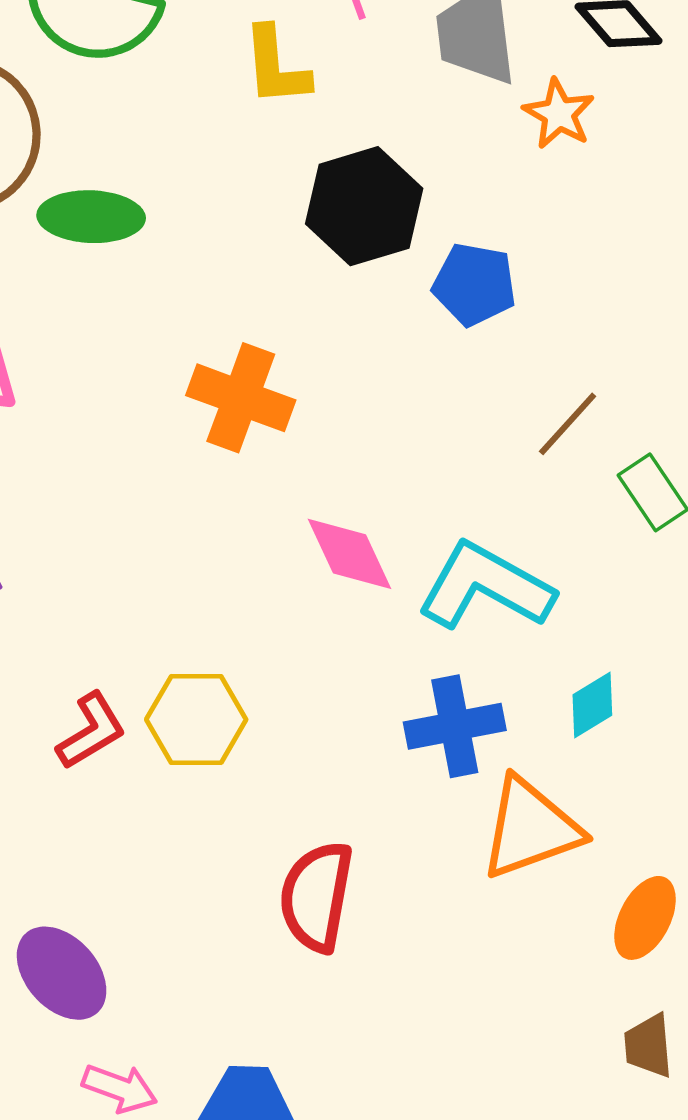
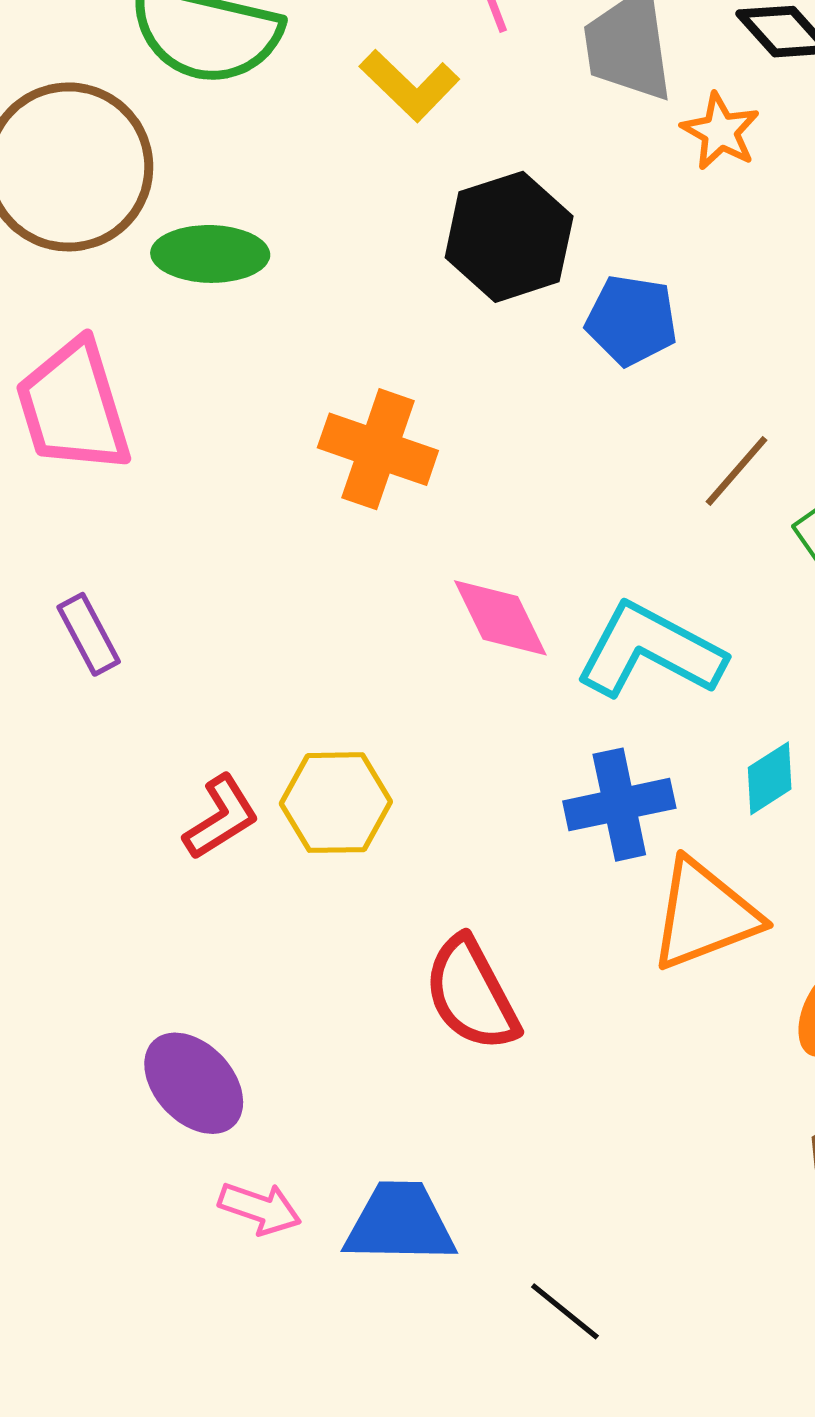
yellow L-shape: (276, 66) -> (409, 85), turned -40
red semicircle: (316, 896) -> (471, 994), turned -37

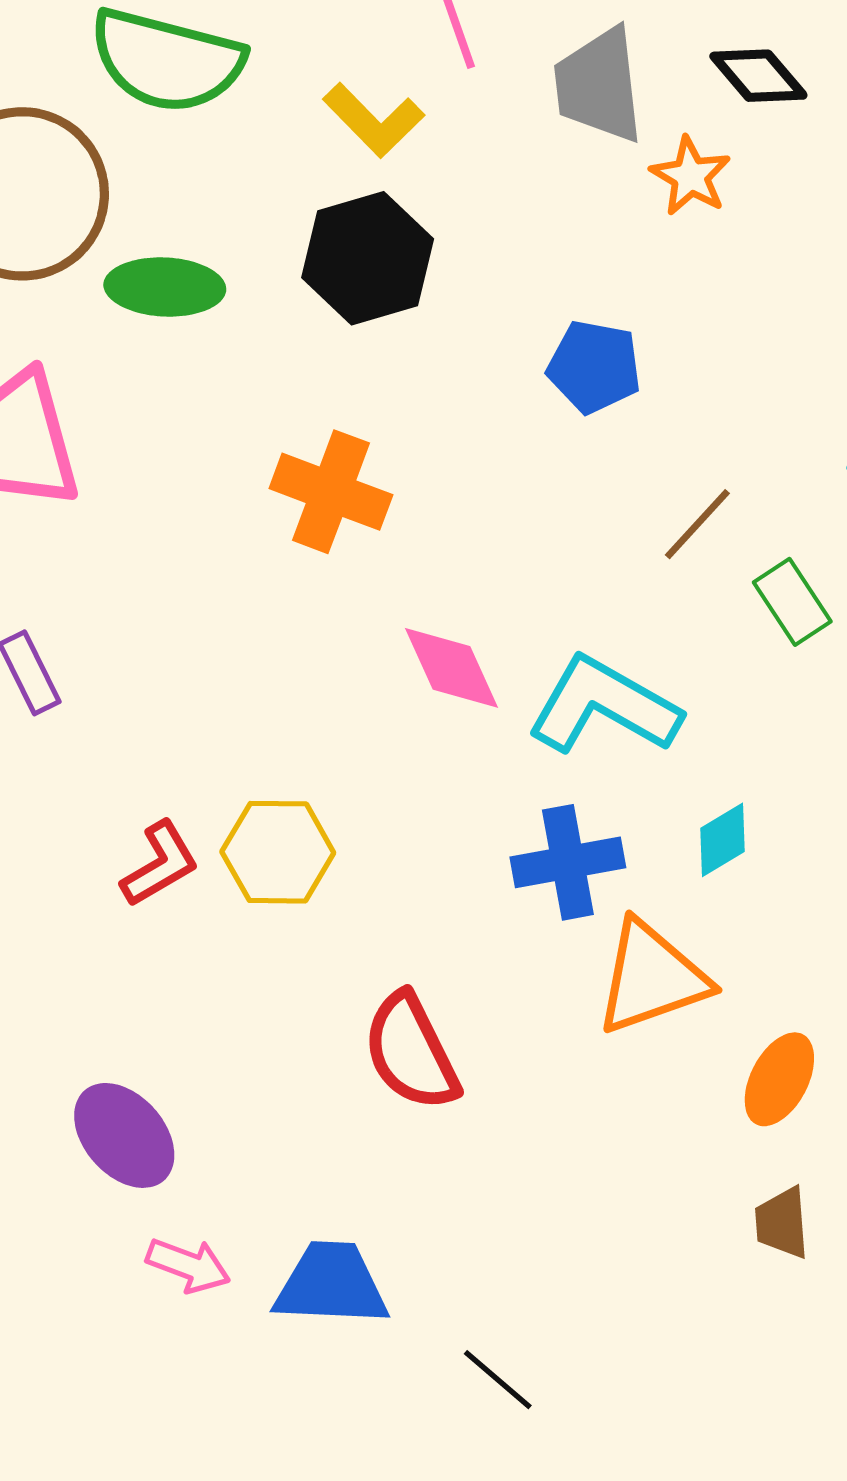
black hexagon: (509, 237) -> (368, 258), moved

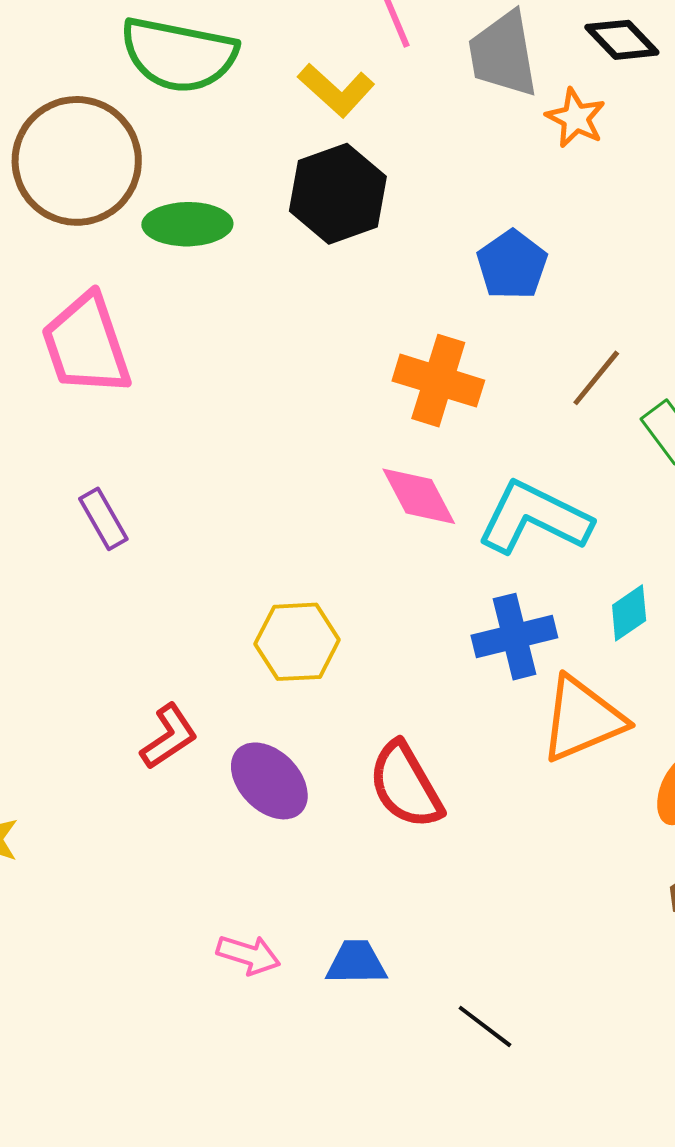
blue pentagon: (594, 367) -> (512, 265), turned 30
orange cross: (331, 492) -> (438, 381), moved
red L-shape: (160, 864) -> (169, 737), moved
purple ellipse: (124, 1135) -> (269, 781), moved
blue trapezoid: (331, 1284) -> (356, 963), size x0.7

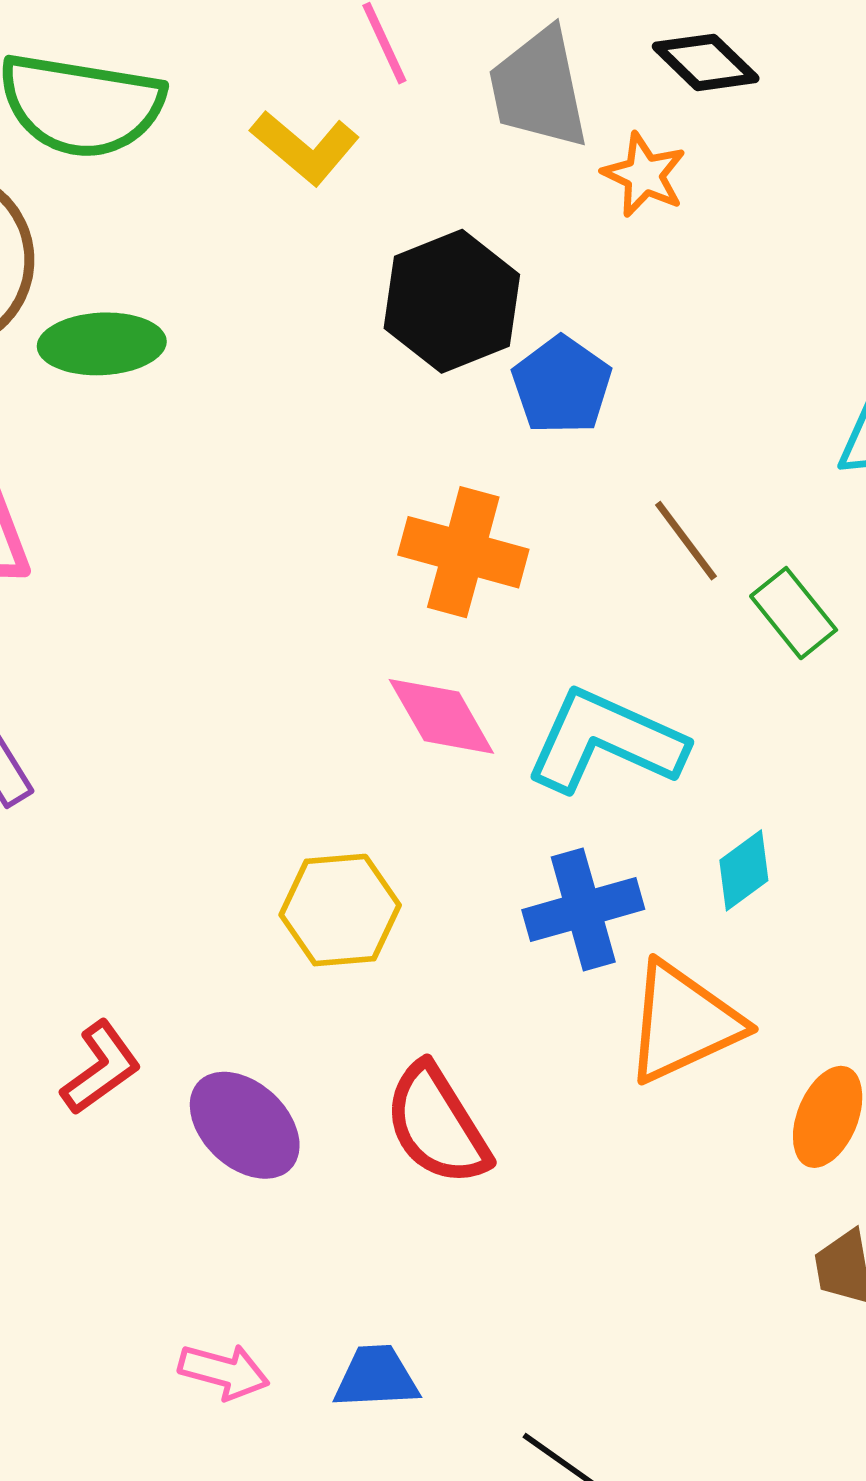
black hexagon: (338, 194) -> (452, 301), moved
brown line: (596, 378) -> (686, 541), turned -74
yellow hexagon: (297, 642) -> (340, 910), moved

